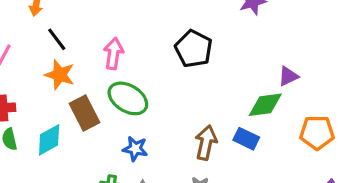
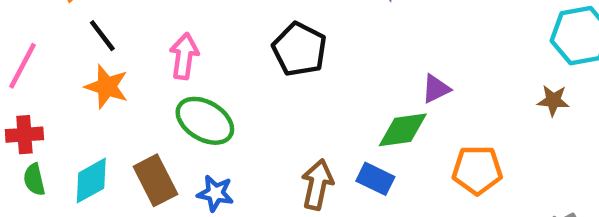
brown rectangle: (85, 113) -> (155, 180), moved

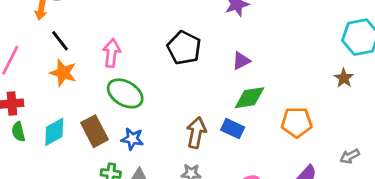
purple triangle: (436, 89) -> (241, 61), moved
brown star: (553, 100) -> (344, 78), turned 30

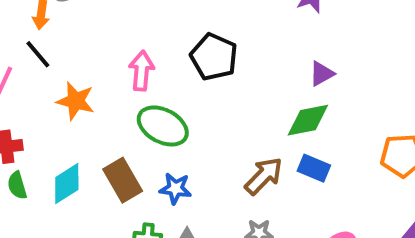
black line: (60, 41) -> (38, 54), moved
black pentagon: (184, 48) -> (214, 57), moved
green diamond: (249, 98) -> (308, 120), moved
brown arrow: (196, 133) -> (264, 176), turned 36

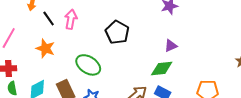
black line: (38, 54) -> (49, 19), moved
pink arrow: (142, 71) -> (71, 19), moved

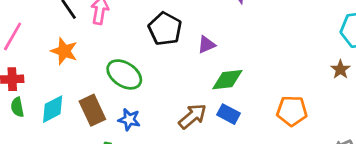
purple triangle: (171, 46) -> (206, 45), moved

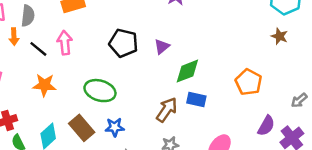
orange pentagon: (292, 111) -> (248, 82), turned -30

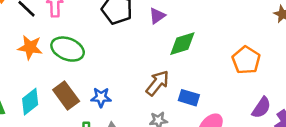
green ellipse: (100, 91) -> (68, 49), moved
blue rectangle: (196, 100) -> (189, 98), moved

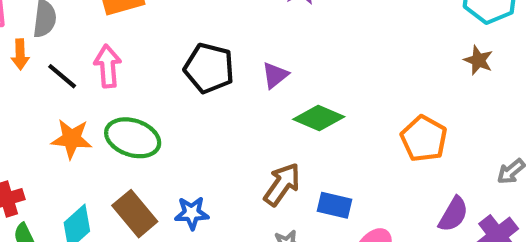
green diamond: (182, 44) -> (319, 118), turned 44

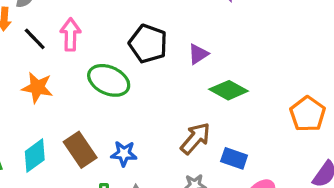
green ellipse: (133, 138) -> (109, 80), moved

